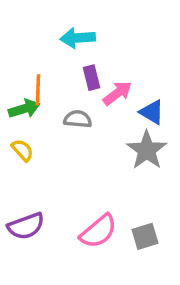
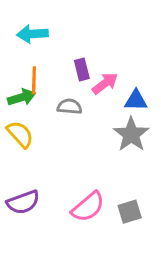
cyan arrow: (78, 38) -> (32, 34), moved
blue triangle: (152, 112) -> (136, 100), turned -30
yellow semicircle: (22, 150) -> (20, 134), size x1.4

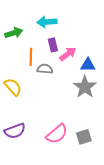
cyan arrow: (32, 34) -> (47, 22), moved
orange line: (34, 80) -> (31, 57), moved
green arrow: (22, 97) -> (14, 33), moved

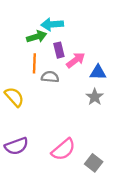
green arrow: (14, 33) -> (37, 37), moved
gray star: (85, 87) -> (95, 97), size x0.7
gray square: (84, 137) -> (94, 163), moved, turned -35

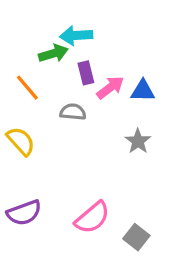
orange line: (34, 63) -> (27, 88), moved, turned -42
blue triangle: (98, 72) -> (143, 91), moved

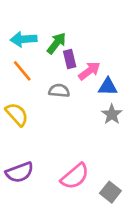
cyan arrow: (76, 36) -> (24, 39), moved
green arrow: (53, 53) -> (56, 43), moved, turned -35
blue triangle: (143, 91) -> (108, 87), moved

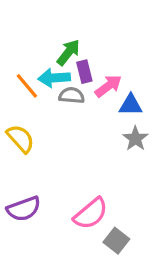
cyan arrow: (24, 39) -> (54, 78), moved
gray semicircle: (59, 91) -> (72, 95), moved
gray square: (110, 192) -> (116, 241), moved

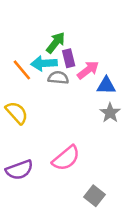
pink semicircle: (91, 214) -> (66, 158), moved

